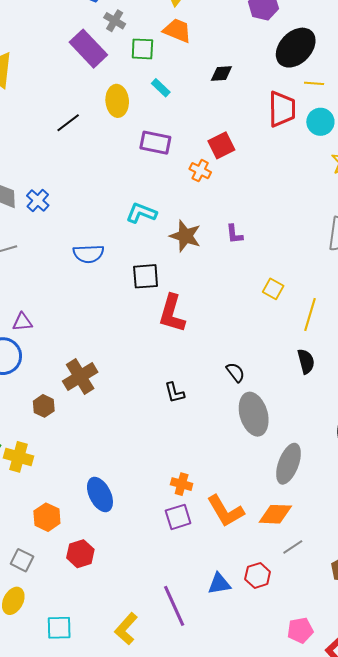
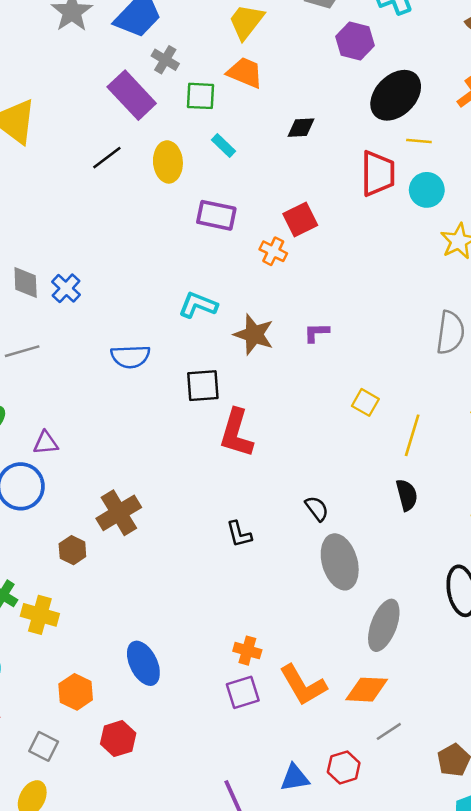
black line: (68, 123) -> (107, 158), moved
purple L-shape: (234, 234) -> (316, 332), turned 95

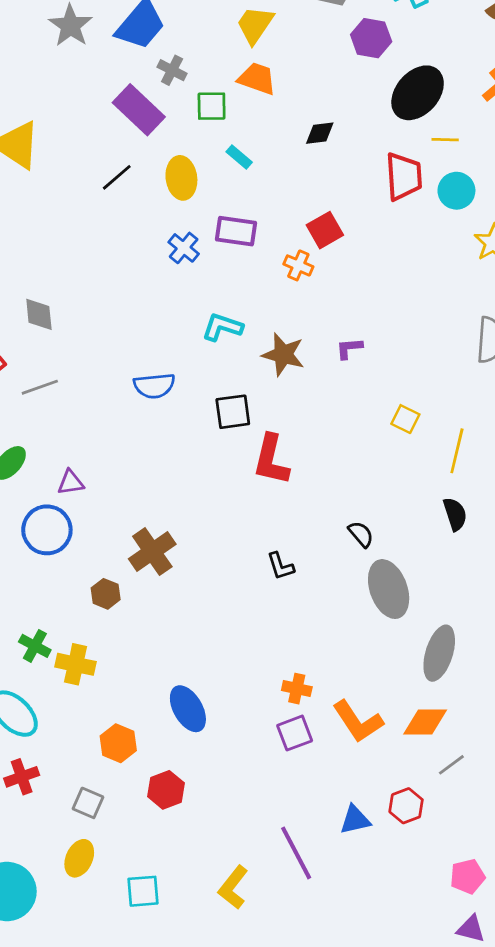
blue cross: (66, 288) -> (184, 248), moved

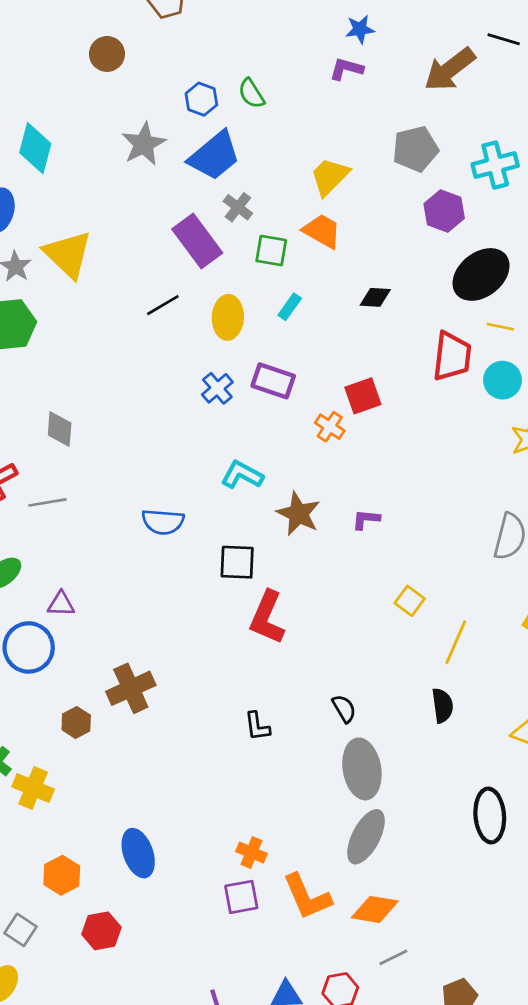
cyan rectangle: (239, 157) -> (290, 307), turned 75
gray ellipse: (439, 653) -> (366, 837), moved

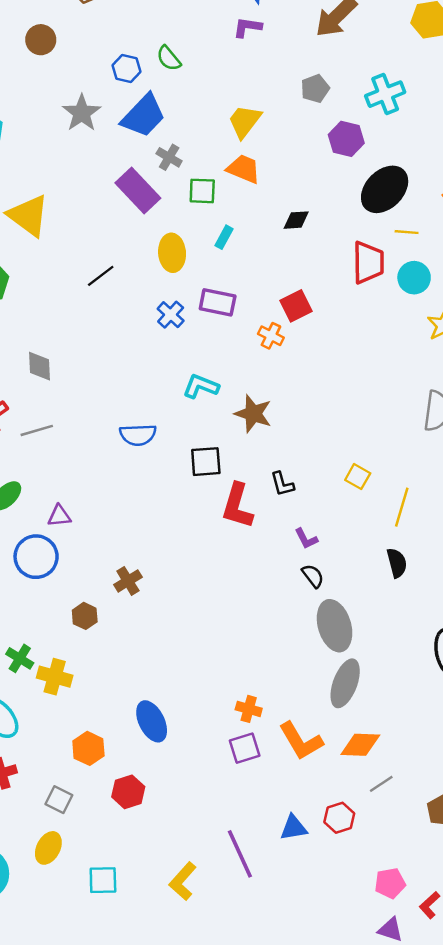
gray pentagon: (415, 149) -> (315, 89), size x0.7
black line: (163, 305) -> (101, 276), moved
purple L-shape: (366, 519) -> (306, 539), moved, turned -115
brown cross: (131, 688) -> (128, 581), size x0.7
black L-shape: (257, 726) -> (282, 484), moved

